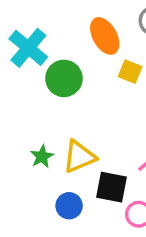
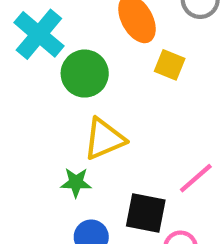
green star: (42, 157) -> (76, 183), moved, turned 30
yellow triangle: (79, 157) -> (104, 139), moved

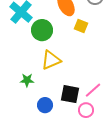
pink line: (196, 178) -> (93, 90), moved
green star: (76, 183) -> (27, 80), moved

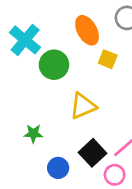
yellow triangle: (51, 60) -> (83, 106), moved
black square: (70, 94) -> (93, 153), turned 36

